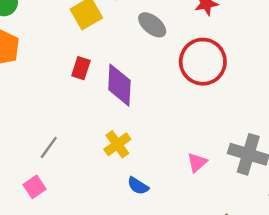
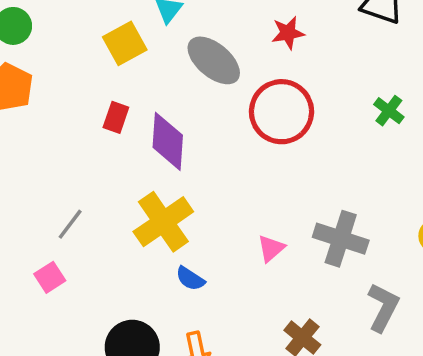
gray ellipse: (152, 25) -> (214, 60), size x1.4
yellow cross: (117, 144) -> (163, 222), size x1.6

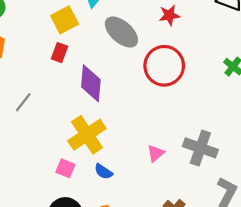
red rectangle: (116, 117) -> (60, 53), moved
gray line: (70, 224) -> (23, 102), moved
pink square: (50, 277) -> (65, 168), moved, turned -36

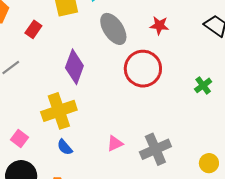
red rectangle: (60, 53) -> (33, 29), moved
gray cross: (200, 148) -> (155, 149), turned 32
pink square: (65, 168) -> (20, 139), moved

